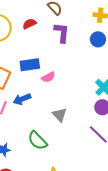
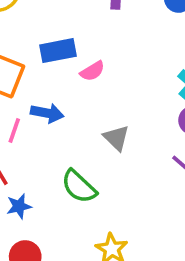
blue arrow: (22, 99) -> (47, 113), turned -144

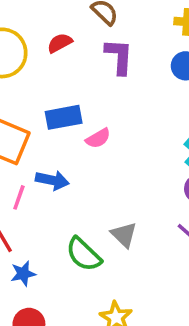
gray triangle: (116, 138) -> (124, 235), moved

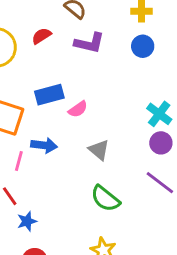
purple L-shape: (119, 56) -> (89, 43), turned 104
gray triangle: (124, 235) -> (99, 150), moved
green semicircle: (84, 254) -> (105, 199), moved

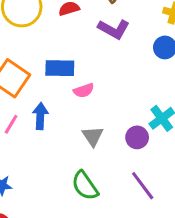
purple circle: (161, 143) -> (137, 137), moved
blue arrow: (44, 145) -> (40, 116), turned -110

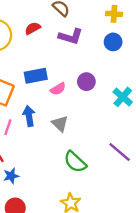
gray triangle: (93, 136) -> (60, 124), moved
purple circle: (137, 137) -> (86, 82), moved

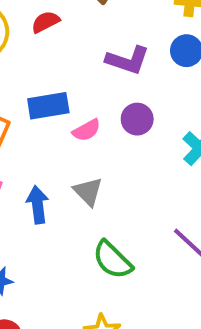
purple L-shape: (71, 36) -> (128, 60), moved
blue arrow: (29, 116) -> (38, 205), moved

